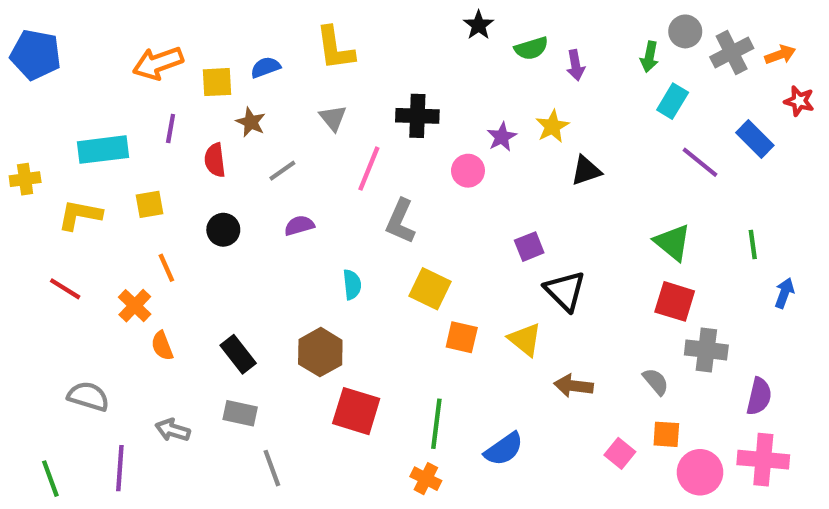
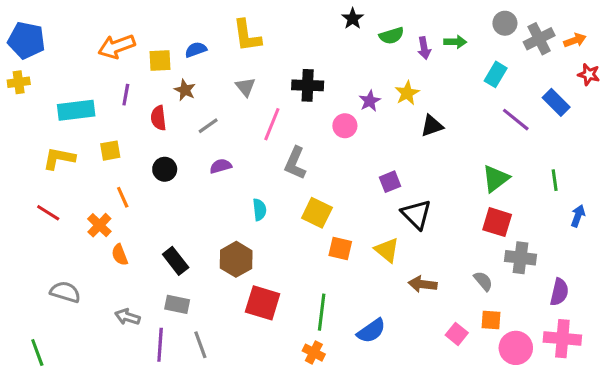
green arrow: (649, 57) -> (455, 42), moved, turned -100
yellow cross: (25, 179) -> (19, 82), moved
green triangle: (673, 242) -> (496, 179), turned 44
purple line: (120, 468) -> (160, 345), moved

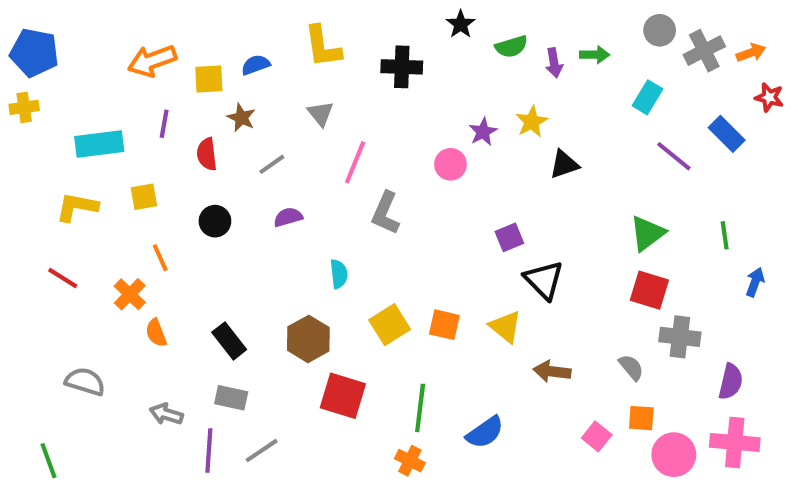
black cross: (308, 85) -> (402, 67), moved
yellow square: (317, 213) -> (390, 325), moved, turned 32
gray line: (200, 345) -> (262, 451), turned 76

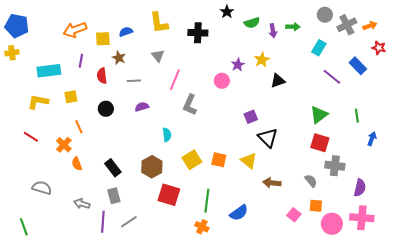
gray line: (272, 164) -> (134, 81), turned 32
gray rectangle: (231, 398) -> (114, 196), turned 63

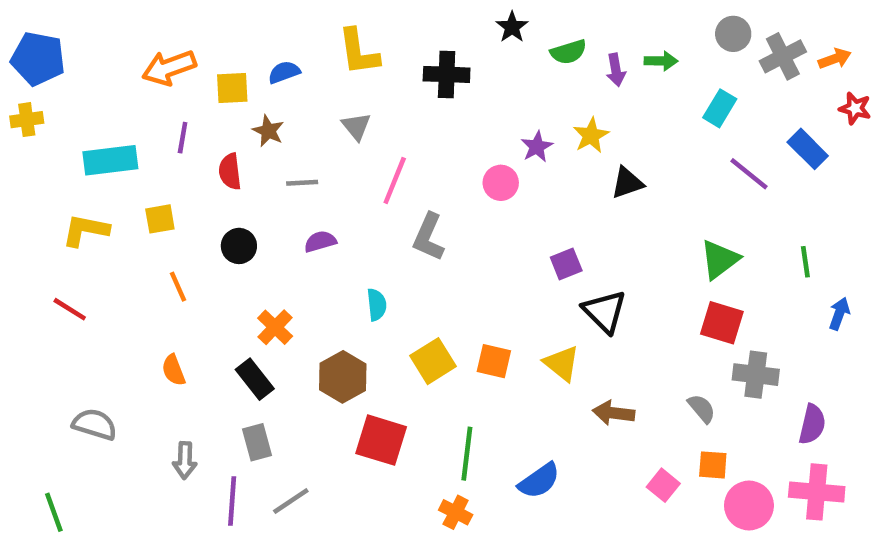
orange cross: (64, 145) -> (275, 327), moved
gray arrow: (82, 204) -> (185, 460), turned -105

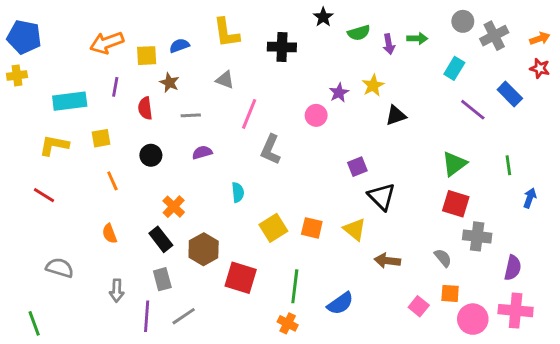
orange arrow: (835, 59) -> (540, 38), moved
gray triangle: (356, 126) -> (225, 80), turned -30
brown hexagon: (343, 377) -> (204, 249), moved

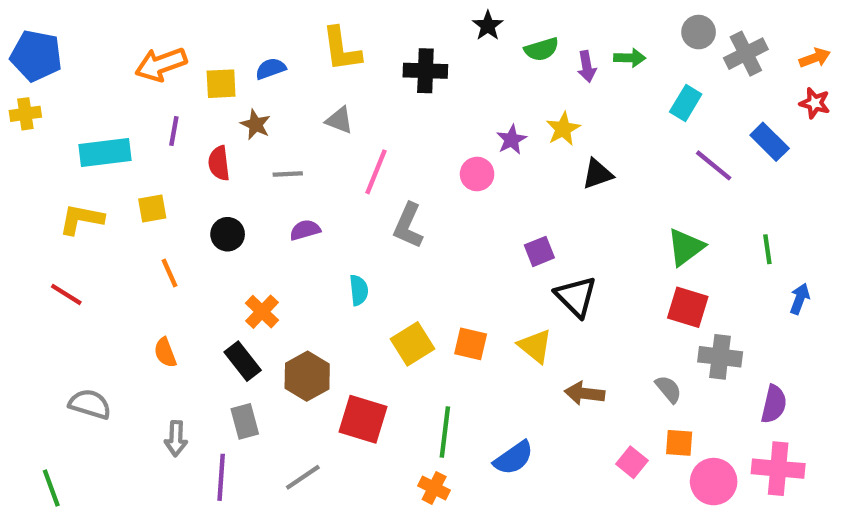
gray line: (184, 316) -> (303, 477), moved

